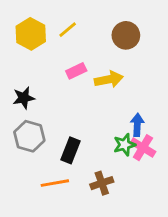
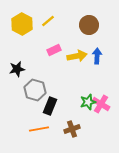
blue arrow: (137, 125) -> (97, 56), moved
gray hexagon: (29, 136) -> (35, 90), moved

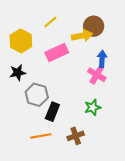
yellow hexagon: (22, 24) -> (21, 41), moved
pink rectangle: (54, 50) -> (57, 53), size x1.5
yellow arrow: (77, 56) -> (82, 36), moved
pink cross: (101, 104) -> (97, 75), moved

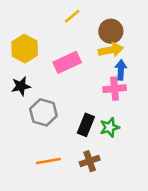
yellow line: (50, 22) -> (72, 16), moved
yellow arrow: (82, 36) -> (111, 50), moved
pink cross: (97, 75) -> (115, 89), turned -36
black rectangle: (52, 112) -> (86, 125), moved

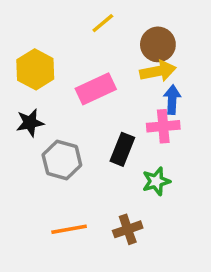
black rectangle: (86, 125) -> (122, 149), moved

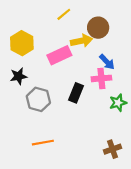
yellow arrow: (158, 71) -> (82, 41), moved
blue arrow: (172, 100) -> (107, 62), turned 133
green star: (156, 181) -> (118, 103), moved
brown cross: (128, 229) -> (112, 149), moved

